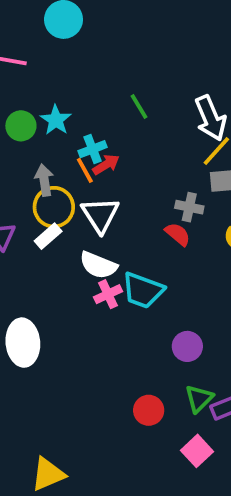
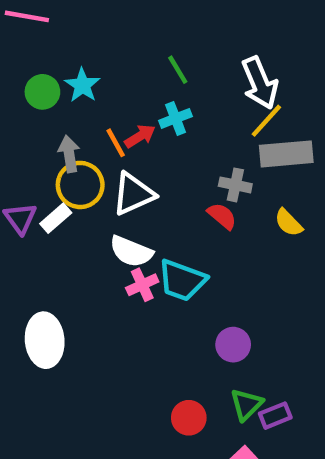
cyan cross: (93, 149) -> (175, 118), moved
white triangle: (100, 215) -> (133, 194), turned 39
white rectangle: (48, 236) -> (56, 218), moved

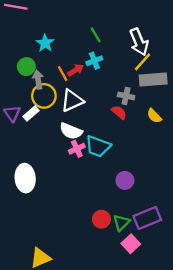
green circle: (42, 92) -> (26, 67), moved
green triangle: (246, 404) -> (121, 223), moved
purple rectangle: (275, 416) -> (147, 218), size x1.6

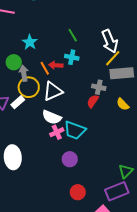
cyan cross: (94, 61) -> (72, 57), turned 32
red arrow: (76, 70) -> (56, 65), turned -144
red semicircle: (119, 112) -> (93, 101), turned -96
purple circle: (125, 180) -> (70, 159), moved
green triangle: (121, 223) -> (126, 171), moved

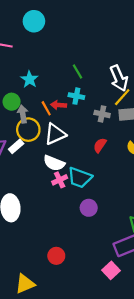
gray cross: (99, 87) -> (102, 114), moved
purple circle: (70, 159) -> (89, 208), moved
red circle: (78, 192) -> (56, 256), moved

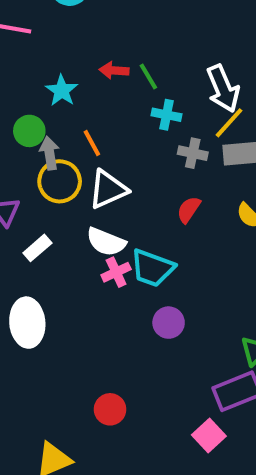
cyan cross: (76, 96) -> (167, 115), moved
red arrow: (58, 105) -> (114, 70), moved
white rectangle: (16, 146) -> (37, 248), moved

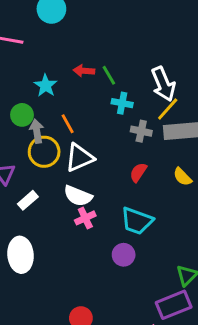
cyan trapezoid: (152, 268) -> (137, 221), moved

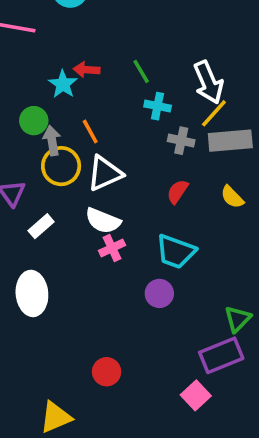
red arrow: (84, 71) -> (87, 70), moved

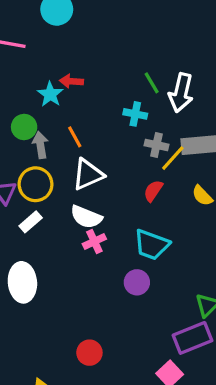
green line: (141, 71) -> (152, 83), moved
white arrow: (208, 82) -> (181, 93), turned 36
yellow line: (214, 113) -> (173, 158), moved
yellow circle: (61, 166) -> (36, 184), moved

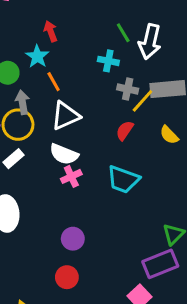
red arrow: (71, 81) -> (51, 31), turned 66
cyan star: (50, 94) -> (37, 56), moved
gray arrow: (40, 145) -> (22, 102), moved
purple circle: (137, 282) -> (73, 239), moved

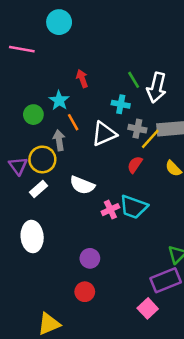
red arrow: (51, 31) -> (82, 79), moved
gray arrow: (22, 102) -> (59, 140), moved
white triangle: (65, 116) -> (104, 134), moved
pink cross: (71, 176) -> (110, 210), moved

